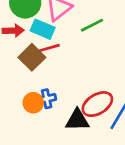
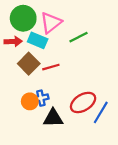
red line: (49, 48) -> (51, 67), moved
black triangle: (77, 120) -> (53, 118), moved

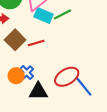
cyan rectangle: (38, 40) -> (44, 16), moved
blue cross: (41, 98) -> (27, 73), turned -32
blue line: (101, 112) -> (84, 86), turned -70

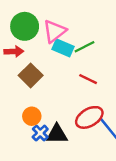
red line: (36, 43) -> (88, 79), moved, turned 42
blue cross: (27, 73) -> (40, 133), moved

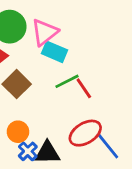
green line: (85, 47) -> (67, 81), moved
red line: (88, 79) -> (84, 88), turned 30

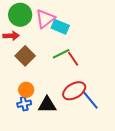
cyan rectangle: (54, 52) -> (60, 27), moved
blue cross: (28, 151) -> (24, 104), moved, turned 32

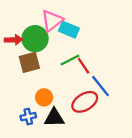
green circle: (20, 15) -> (35, 39), moved
brown square: (25, 56) -> (29, 62), turned 30
orange circle: (26, 90) -> (44, 97), moved
blue line: (90, 100) -> (101, 86), moved

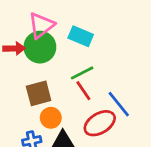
pink triangle: (52, 21) -> (41, 25), moved
brown square: (29, 62) -> (39, 93), moved
red line: (84, 66) -> (83, 91), moved

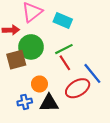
green circle: (40, 47) -> (31, 47), moved
brown square: (39, 93) -> (16, 60), moved

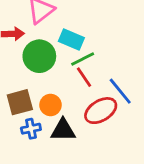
cyan rectangle: (63, 20) -> (71, 39), moved
brown square: (16, 60) -> (20, 102), moved

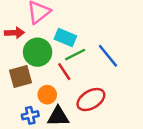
red line: (84, 77) -> (64, 72), moved
blue line: (120, 91) -> (108, 56), moved
brown square: (20, 102) -> (21, 76), moved

